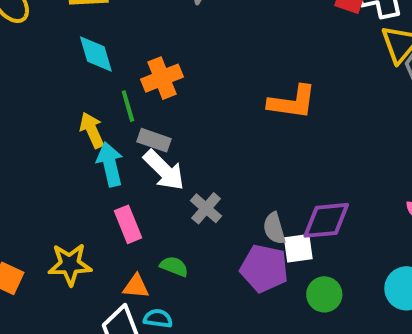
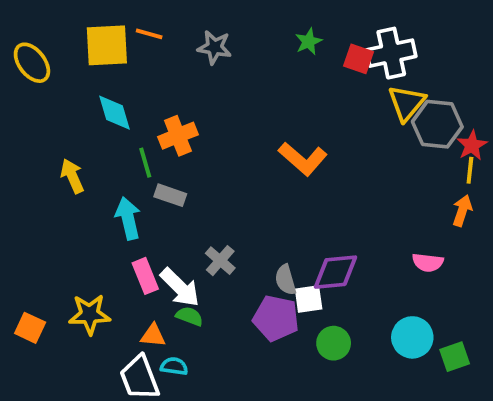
orange L-shape: (292, 102) -> (303, 159), turned 33
yellow arrow: (92, 130) -> (72, 176), moved
white arrow: (164, 170) -> (180, 287), moved

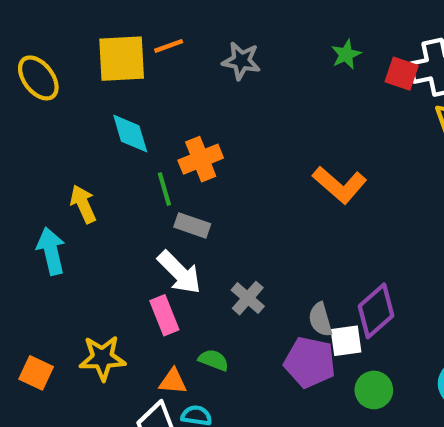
orange line: (149, 34) -> (169, 46), turned -36
cyan arrow: (128, 218) -> (51, 251), moved
purple diamond: (335, 272) -> (376, 311), turned -36
white arrow: (180, 287) -> (179, 272), moved

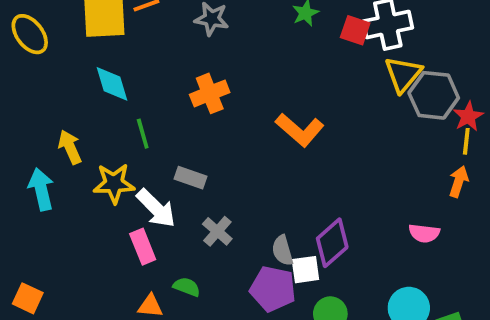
orange cross: (201, 159) -> (210, 93), moved
gray rectangle: (192, 225) -> (191, 178), moved
yellow star: (102, 358) -> (114, 183), moved

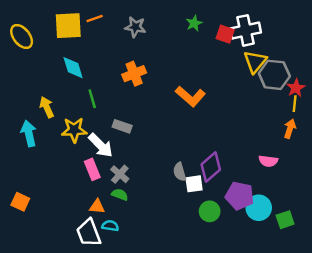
gray cross: (217, 231) -> (120, 174), moved
purple pentagon: (273, 289) -> (240, 196), moved

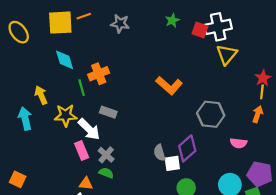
orange cross: (134, 74) -> (99, 74), moved
gray hexagon: (274, 75) -> (211, 114), moved
purple pentagon: (240, 196) -> (260, 174), moved

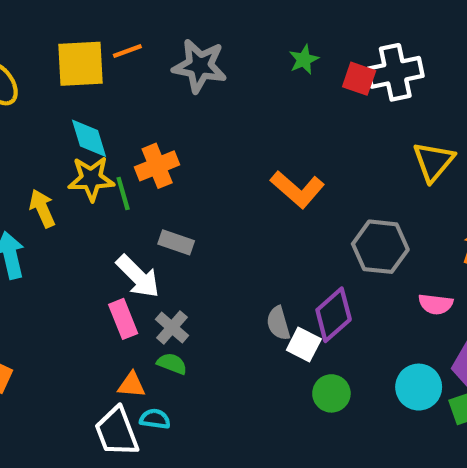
gray star: (120, 24) -> (200, 66), size x1.4
yellow triangle: (227, 55) -> (434, 162), moved
yellow star: (66, 115) -> (91, 179), moved
white square: (172, 163) -> (304, 344), turned 35

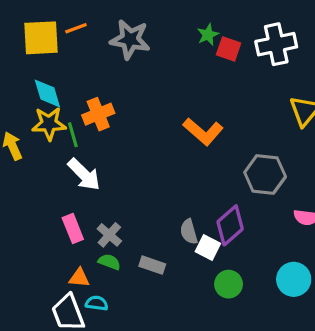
red square: (359, 79) -> (229, 49), moved
gray rectangle: (176, 242) -> (152, 265), moved
white arrow: (138, 276) -> (84, 174), moved

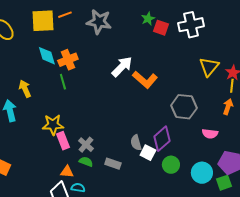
orange cross: (98, 114) -> (68, 60), moved
yellow star: (49, 124) -> (53, 125), moved
white arrow: (84, 174) -> (122, 67), moved, turned -90
green circle: (229, 284) -> (171, 165), moved

